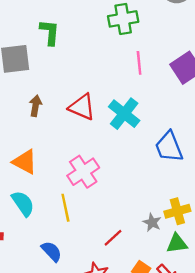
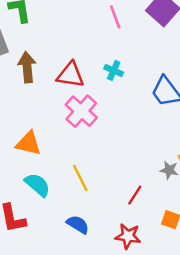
brown arrow: (35, 106) -> (27, 67), moved, size x1.4
cyan cross: (124, 114) -> (114, 70), size x0.6
pink cross: (83, 172) -> (81, 111), moved

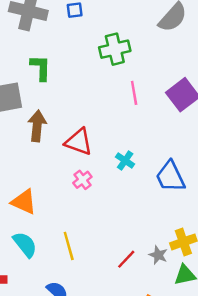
cyan cross: (114, 70) -> (125, 161), moved
pink cross: (81, 111) -> (82, 180), size x0.6
red line: (135, 195) -> (126, 259), moved

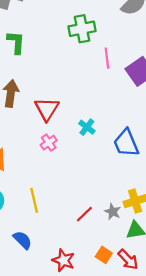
pink line: (134, 93) -> (107, 58), moved
red triangle: (79, 142) -> (47, 109), turned 40

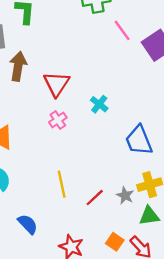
pink line: (107, 58) -> (122, 30), turned -30
blue trapezoid: (126, 143) -> (139, 140), moved
yellow line: (34, 200) -> (62, 184), moved

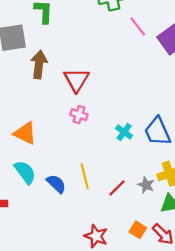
cyan cross: (99, 104) -> (124, 132), moved
pink cross: (58, 120) -> (79, 115), turned -35
blue semicircle: (28, 224) -> (56, 184), moved

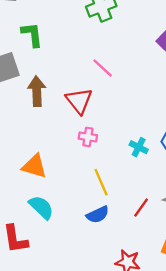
pink line: (138, 26) -> (103, 68), moved
yellow line: (85, 176) -> (101, 182), moved
blue semicircle: (56, 184) -> (98, 215), moved, turned 120

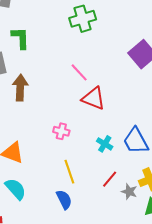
red triangle: (79, 101) -> (94, 98), moved, turned -35
red line: (141, 208) -> (110, 179), moved
blue semicircle: (98, 215) -> (64, 200), turned -96

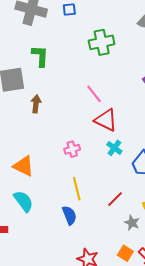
brown arrow: (20, 88) -> (36, 104), size x0.7
pink cross: (61, 131) -> (72, 149), turned -35
cyan cross: (105, 144) -> (114, 148), moved
gray star: (129, 192) -> (132, 223), moved

